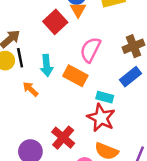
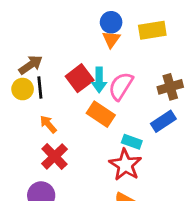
red square: (55, 22) -> (80, 78), moved
cyan arrow: (47, 65) -> (99, 80), moved
red cross: (63, 138) -> (54, 156), moved

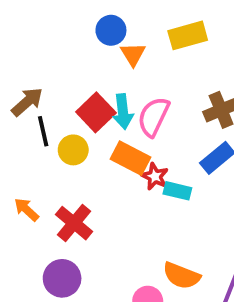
blue circle: (111, 22) -> (111, 30), moved
yellow circle: (23, 89) -> (73, 150), moved
orange arrow: (48, 124) -> (26, 210), moved
red star: (125, 165) -> (155, 176), moved, size x0.6

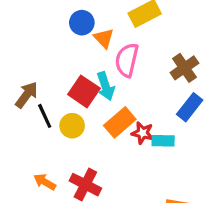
pink semicircle: (153, 117) -> (127, 60), moved
orange rectangle: (131, 158) -> (120, 122), turned -56

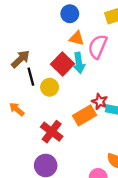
orange triangle: (104, 38) -> (77, 38), moved, turned -42
orange rectangle: (120, 122) -> (84, 115), moved
orange arrow: (45, 182) -> (17, 109), moved

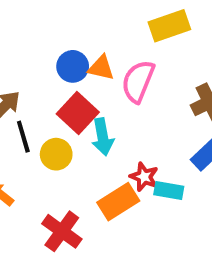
blue circle: (70, 14) -> (73, 66), moved
cyan arrow: (79, 63) -> (103, 137), moved

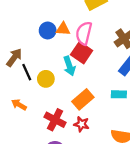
red square: (78, 113) -> (82, 53), moved
red star: (144, 177) -> (82, 124), moved
cyan rectangle: (169, 190) -> (119, 94), moved

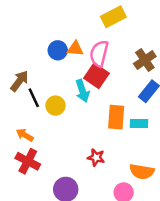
orange rectangle: (83, 99) -> (116, 117), moved, turned -45
red cross: (55, 120) -> (28, 161), moved

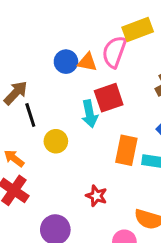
pink semicircle: (99, 54) -> (114, 52), moved
red square: (96, 76) -> (109, 98), turned 30
yellow circle: (55, 106) -> (56, 141), moved

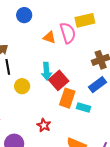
pink semicircle: (114, 52) -> (68, 33), turned 135
blue circle: (66, 62) -> (24, 15), moved
red square: (109, 98) -> (59, 80), moved, turned -30

